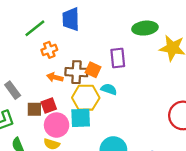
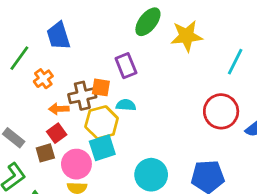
green ellipse: (145, 28) -> (148, 22), turned -30
red square: (49, 105) -> (57, 133), moved

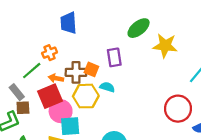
green line: (19, 58) -> (32, 71), moved
red square: (57, 133) -> (50, 96), size x1.6
cyan square: (102, 148) -> (70, 126), moved
brown square: (45, 153) -> (23, 108), moved
pink circle: (76, 164) -> (61, 111), moved

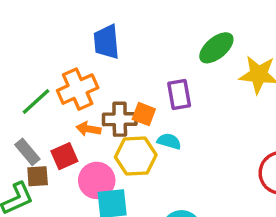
orange cross: (50, 53) -> (78, 89), size x1.6
green line: (32, 71) -> (36, 101), moved
red square: (50, 96) -> (64, 156), moved, size x0.7

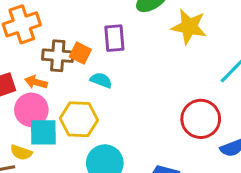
orange arrow: (88, 129) -> (36, 82), moved
yellow hexagon: (136, 156) -> (79, 119), moved

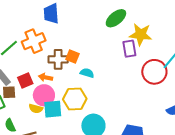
purple rectangle: (114, 38) -> (129, 49), moved
red circle: (201, 119) -> (154, 72), moved
yellow semicircle: (21, 152) -> (36, 109), moved

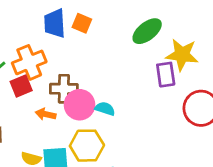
orange square: (72, 57) -> (82, 23), moved
red square: (25, 81) -> (21, 86), moved
pink circle: (44, 95) -> (80, 105), moved

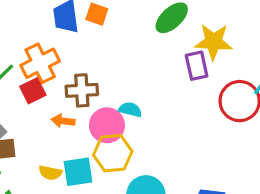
pink circle: (80, 105) -> (107, 125), moved

